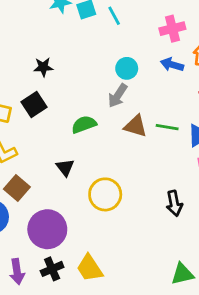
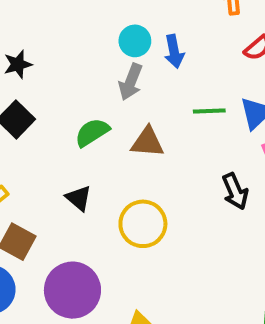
blue arrow: (172, 65) -> (174, 51), moved, turned -105
brown triangle: (136, 126) -> (147, 142), moved
black arrow: (174, 203) -> (235, 191), moved

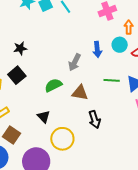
cyan circle: (135, 41) -> (120, 45), moved
black arrow: (235, 191) -> (95, 119), moved
yellow circle: (143, 224) -> (62, 139), moved

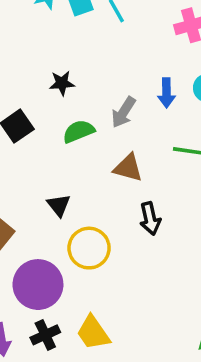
black star: (20, 48) -> (62, 83), moved
green semicircle: (53, 85) -> (79, 131), moved

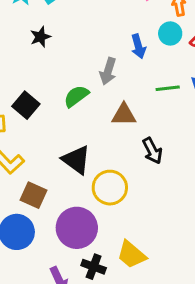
black star: (62, 83) -> (40, 37), moved
black triangle: (59, 205) -> (76, 160), size x1.5
black cross: (45, 335) -> (94, 267), turned -30

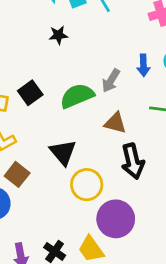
green semicircle: (76, 96) -> (77, 96), size x1.4
black arrow: (152, 151) -> (133, 161), size x1.4
purple circle: (77, 228) -> (116, 219), moved

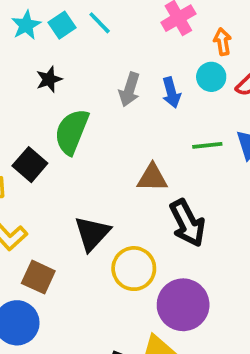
gray arrow: (111, 81) -> (129, 90), moved
green semicircle: (77, 96) -> (72, 132), moved, turned -32
black triangle: (63, 152) -> (92, 233), turned 36

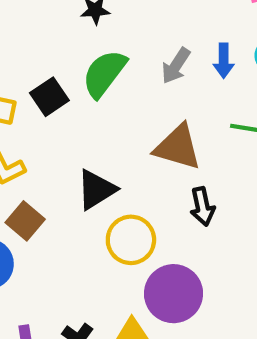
gray arrow: (129, 90) -> (176, 66), moved
brown triangle: (152, 178) -> (178, 147), size x1.4
black arrow: (187, 223) -> (202, 207), size x0.7

